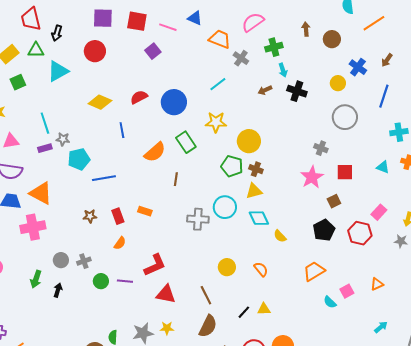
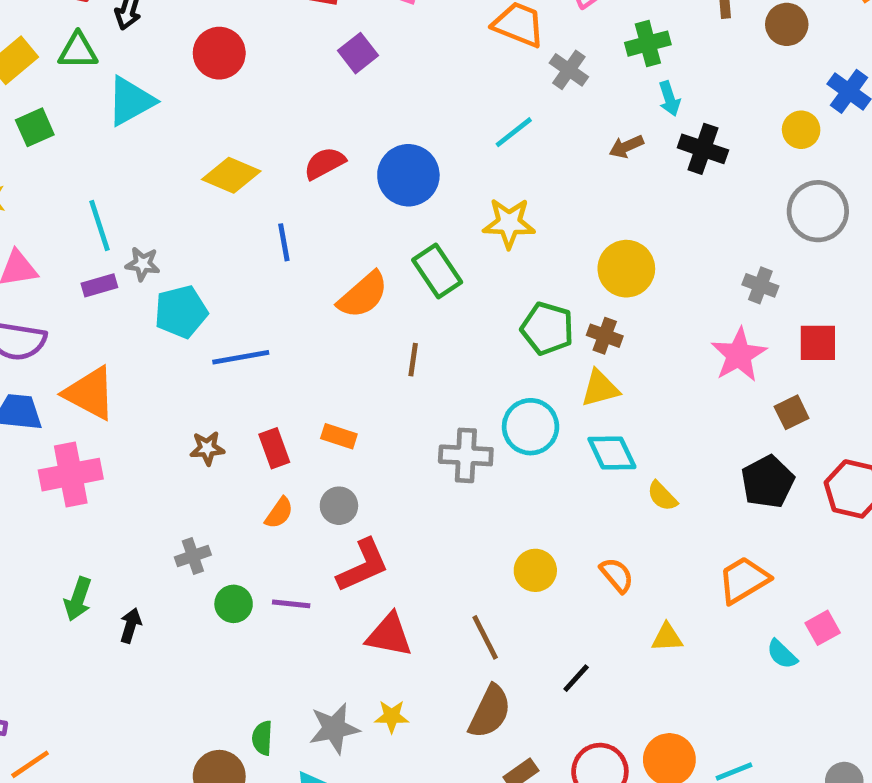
yellow circle: (249, 141) -> (626, 269), moved
gray circle: (61, 260) -> (339, 506), moved
yellow triangle: (264, 309) -> (667, 637), moved

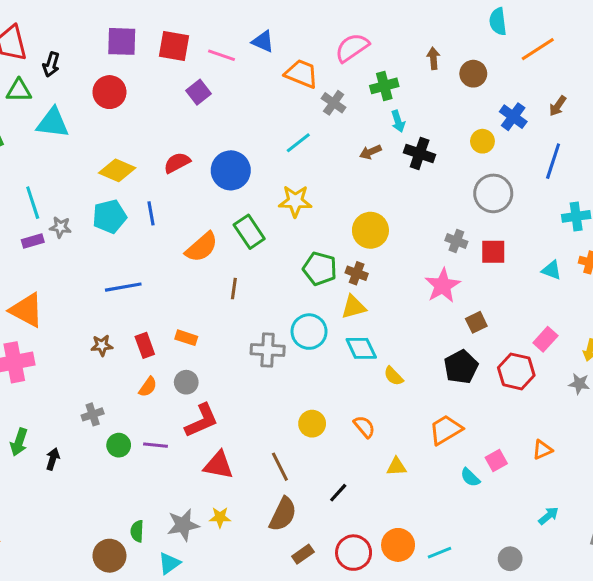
cyan triangle: (131, 101) -> (53, 123), turned 36
cyan pentagon: (181, 312) -> (109, 216), moved
red square: (818, 343) -> (493, 252), moved

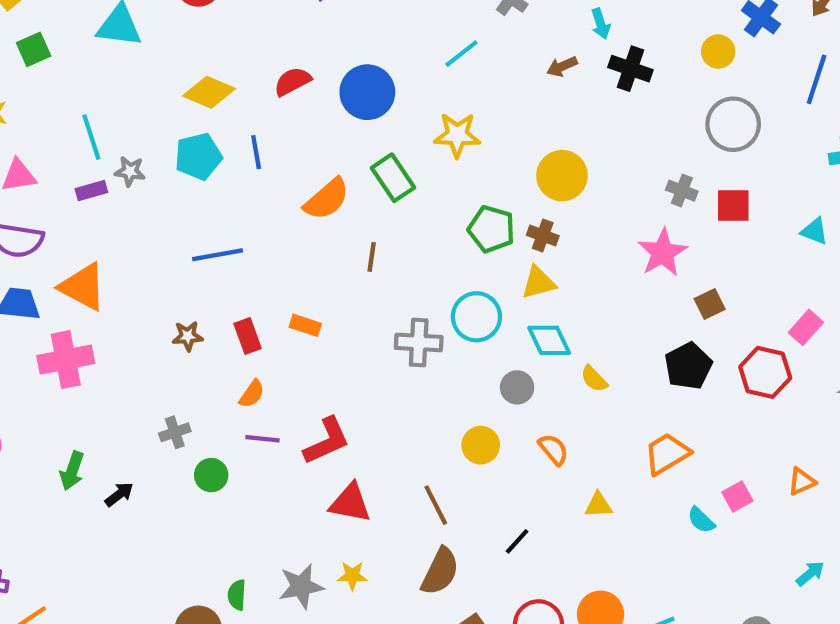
gray circle: (186, 382) -> (517, 387), moved
purple line: (156, 445) -> (263, 439), moved
black arrow: (53, 459) -> (119, 494), turned 35

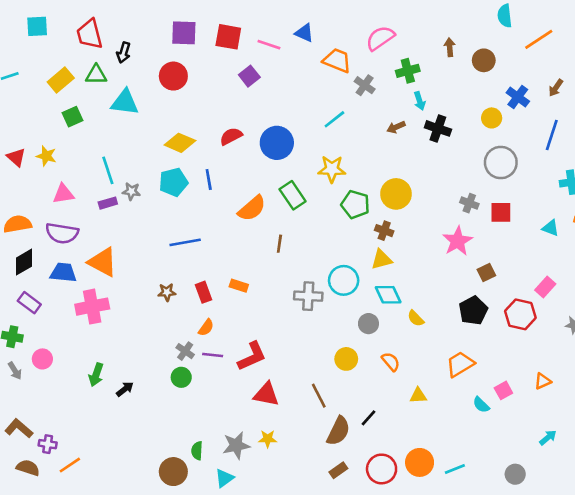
green pentagon: (491, 229) -> (355, 204), moved
gray cross: (175, 432) -> (185, 351), moved, turned -36
brown semicircle: (440, 571) -> (338, 431), moved

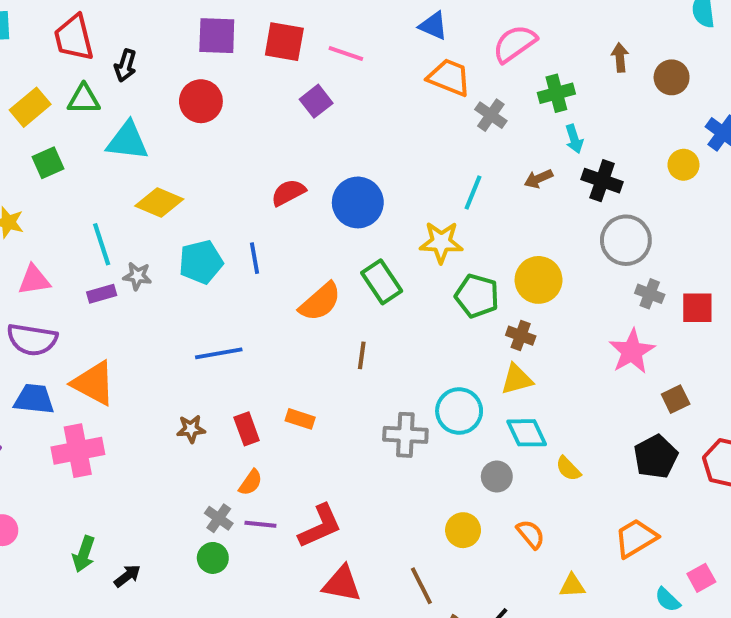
blue triangle: (304, 33) -> (433, 26), moved
cyan line: (334, 119) -> (473, 193), moved, turned -30
yellow diamond: (180, 143) -> (159, 202), moved
gray circle: (501, 163) -> (626, 240), moved

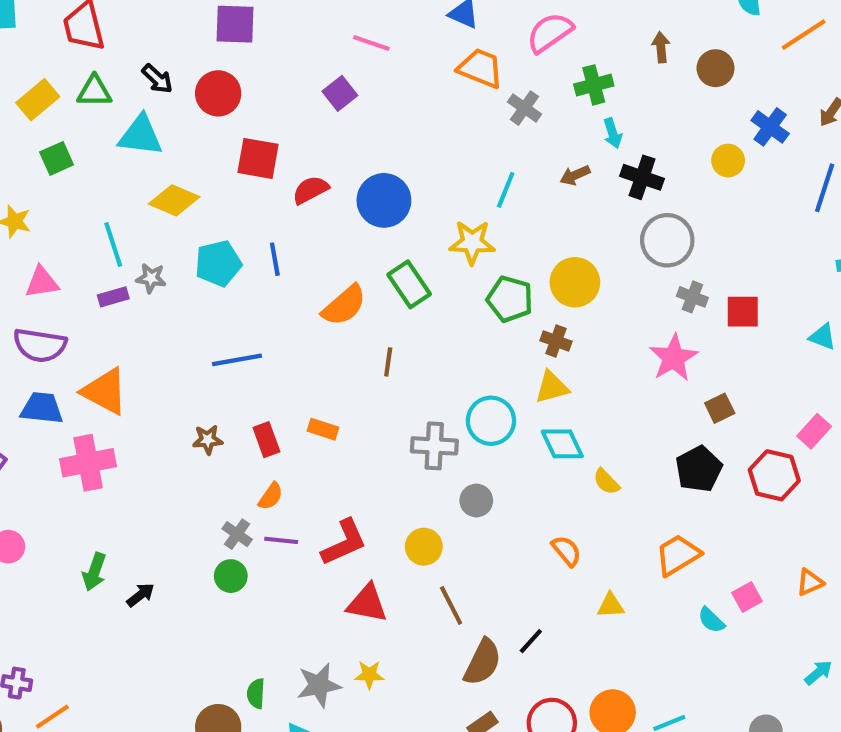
red square: (284, 42) -> (258, 158), moved
black arrow: (125, 65) -> (157, 79), moved, turned -64
gray circle: (497, 477) -> (476, 500), moved
yellow circle: (463, 530) -> (424, 547), moved

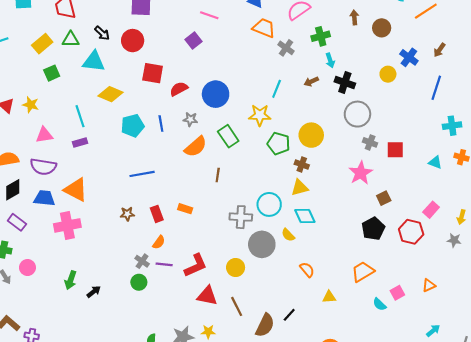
gray star: (151, 278) -> (190, 119), moved
yellow semicircle: (606, 482) -> (288, 235), moved
gray circle: (476, 500) -> (262, 244), size x1.6
brown line: (451, 605) -> (237, 306), moved

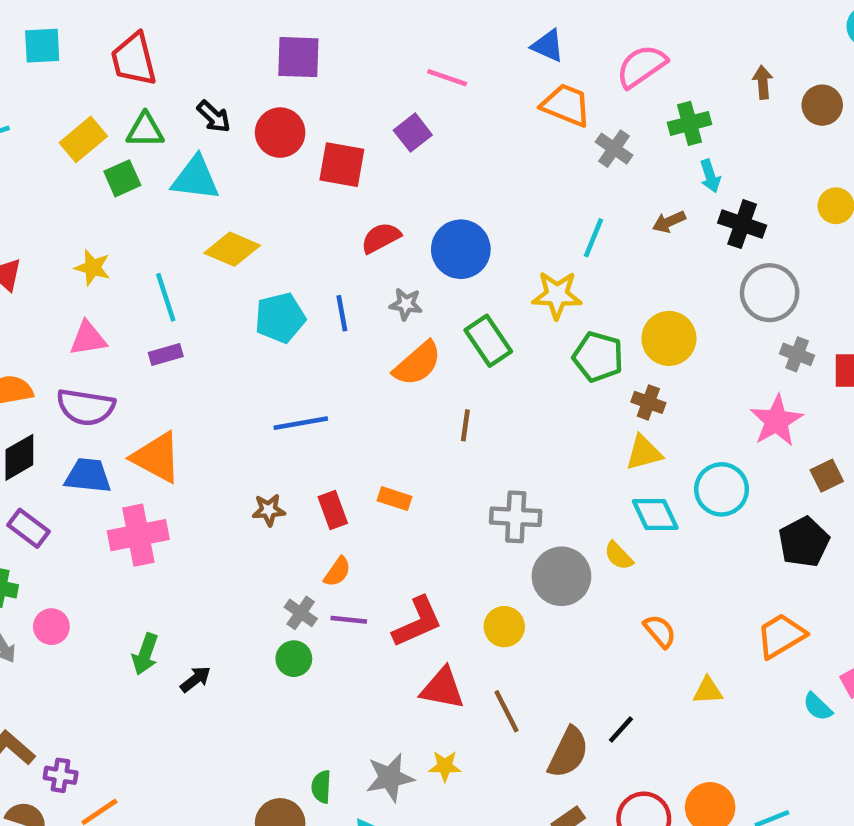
green square: (52, 73) -> (122, 178), moved
red square: (153, 73) -> (342, 165), moved
yellow star: (31, 105) -> (93, 268), moved
cyan circle: (269, 204) -> (722, 489), moved

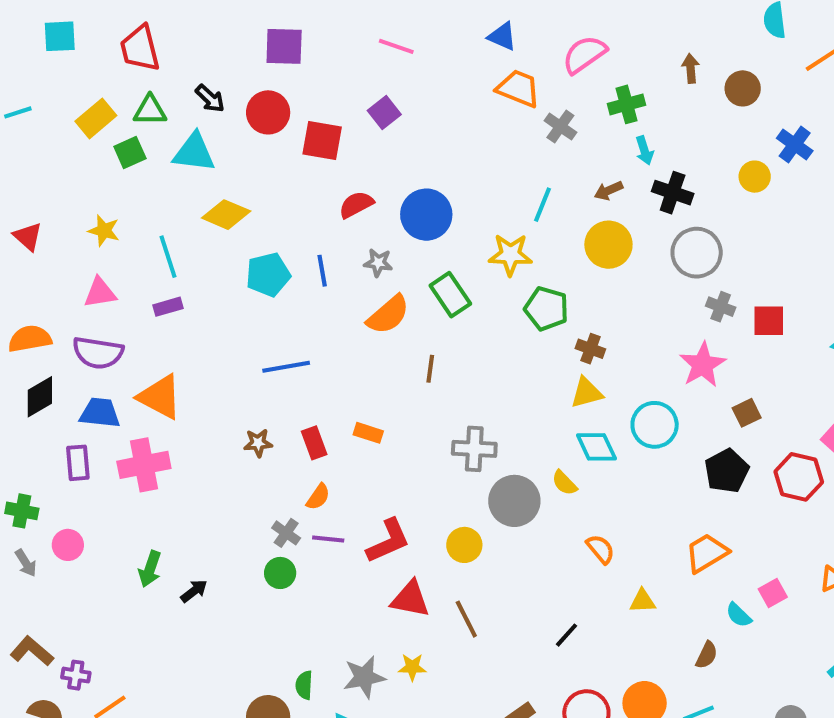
pink line: (447, 78) -> (396, 46), moved
yellow circle: (669, 338) -> (608, 245), moved
purple rectangle: (29, 528) -> (78, 463), moved, turned 48
brown semicircle: (568, 752) -> (707, 655), moved, size x0.6

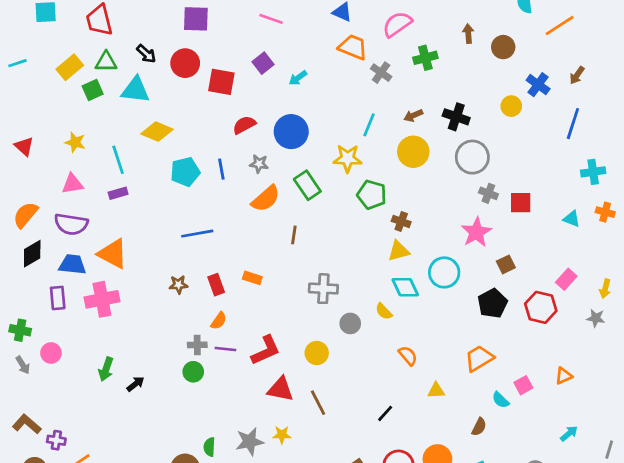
cyan arrow: (645, 151) -> (298, 78), moved, turned 72
orange semicircle: (30, 339) -> (25, 215), turned -40
gray circle: (514, 501) -> (350, 323), size x0.6
gray cross: (286, 533) -> (197, 345), turned -36

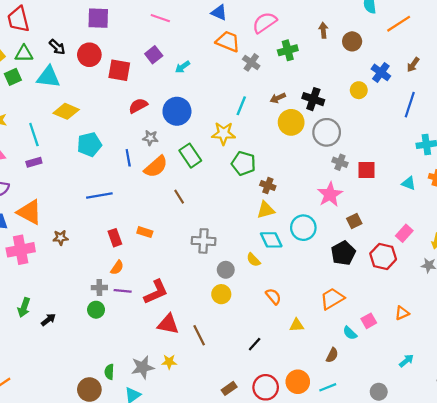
yellow circle: (413, 152) -> (291, 122), moved
blue line: (221, 169) -> (128, 158), moved
brown line: (294, 235) -> (179, 197), turned -40
brown star: (178, 285) -> (61, 238), moved
yellow circle: (317, 353) -> (221, 294), moved

